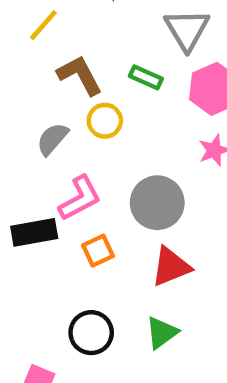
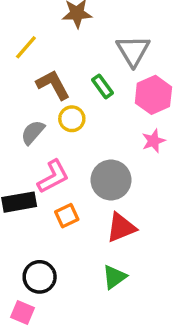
green rectangle: (146, 77) -> (102, 86), turned 30
black circle: (91, 333) -> (40, 277), moved

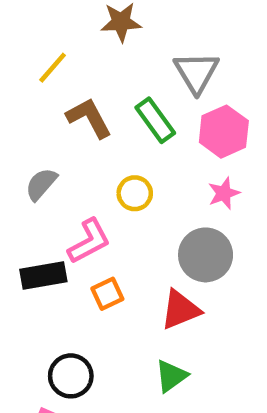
green rectangle: (102, 86) -> (155, 120), size x1.4
yellow circle: (72, 119) -> (135, 193), moved
gray semicircle: (33, 132) -> (41, 184), moved
gray circle: (111, 180) -> (206, 255), moved

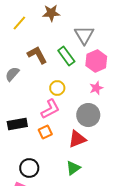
yellow line: (53, 68) -> (19, 23), moved
gray semicircle: (41, 184) -> (12, 74), moved
pink L-shape: (89, 241) -> (50, 109), moved

